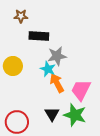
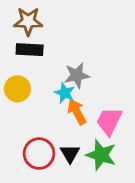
brown star: (21, 16) -> (28, 21), size x1.5
black rectangle: (39, 36) -> (30, 50), moved
red circle: (17, 122) -> (39, 154), moved

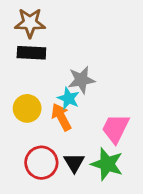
yellow circle: (17, 89) -> (27, 108), moved
orange arrow: (77, 112) -> (61, 117), moved

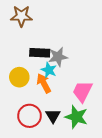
black rectangle: (31, 53) -> (40, 53), moved

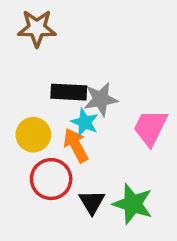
pink trapezoid: (82, 91) -> (150, 128), moved
red circle: (29, 116) -> (51, 179), moved

